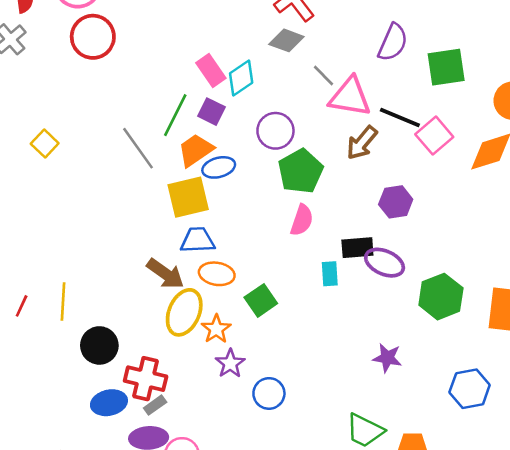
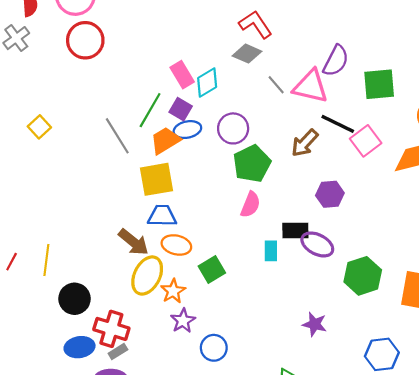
pink triangle: (350, 97) -> (311, 86), moved
blue ellipse: (219, 167) -> (187, 130), moved

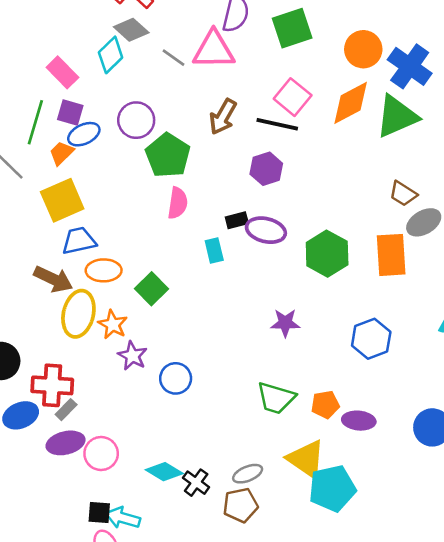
gray diamond: (247, 54) -> (131, 30), turned 32
cyan diamond: (207, 83) -> (111, 55), moved
black line: (338, 124) -> (277, 124), moved
orange trapezoid: (165, 140) -> (61, 153), size x0.7
black rectangle: (295, 231) -> (237, 220), size x0.7

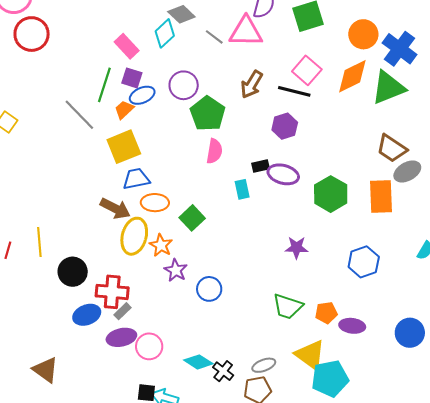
brown trapezoid: (403, 194) -> (392, 149), size x1.4

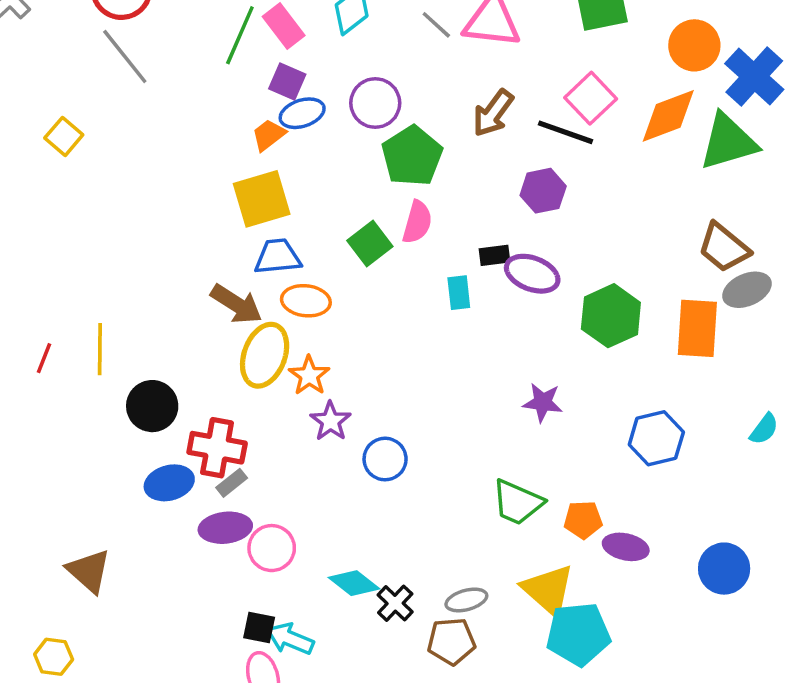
green line: (104, 85) -> (240, 35), moved
gray line: (79, 115) -> (125, 57), moved
green square: (192, 218) -> (370, 243), moved

